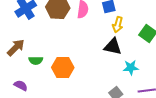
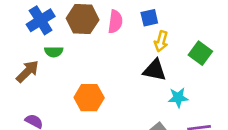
green semicircle: (36, 61) -> (54, 52), moved

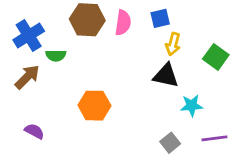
blue cross: (41, 20) -> (29, 35), moved

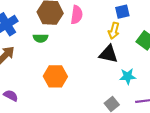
blue square: (160, 18) -> (122, 12), moved
green semicircle: (56, 55) -> (41, 38), moved

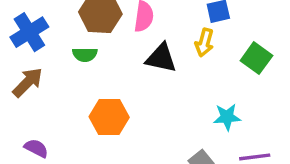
black triangle: (109, 54) -> (161, 58), moved

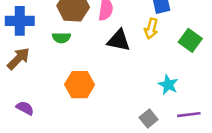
blue cross: (29, 32) -> (20, 21), turned 32
cyan star: (227, 117) -> (168, 85), turned 30

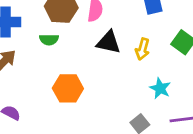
yellow arrow: (151, 29) -> (142, 49), moved

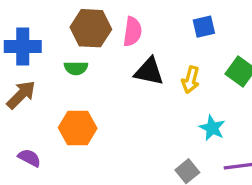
orange hexagon: (68, 88) -> (78, 128), moved

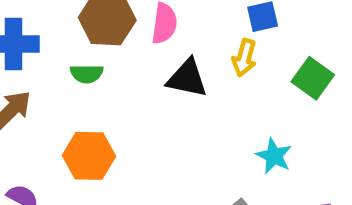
yellow arrow: (191, 80) -> (244, 58), moved

